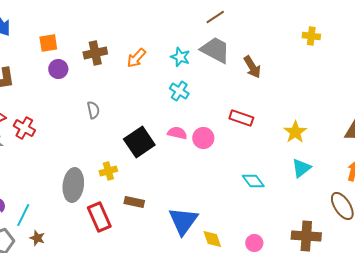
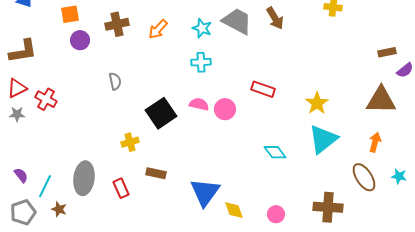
brown arrow: (252, 67) -> (275, 18), moved
cyan cross: (179, 91) -> (201, 62), turned -36
cyan triangle: (301, 168) -> (323, 139), size x1.5
gray ellipse: (73, 185) -> (84, 178), moved
red rectangle: (99, 217) -> (121, 188), size x0.7

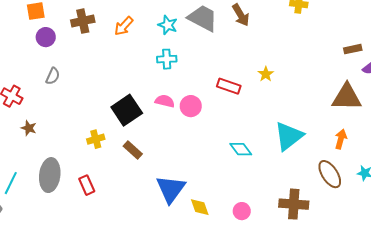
gray semicircle: (115, 81) -> (53, 76), moved, turned 36
yellow star: (317, 103) -> (266, 74), moved, size x0.7
brown rectangle: (156, 173) -> (133, 150), moved, turned 30
brown star: (59, 209) -> (29, 128), moved

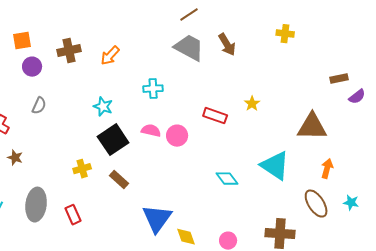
cyan star: (168, 25) -> (103, 107), moved
brown triangle: (347, 97) -> (312, 127), moved
cyan triangle: (289, 136) -> (275, 166), turned -48

